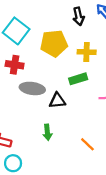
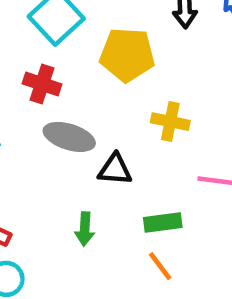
yellow cross: (87, 52) -> (170, 122), moved
green rectangle: (78, 79) -> (163, 223), moved

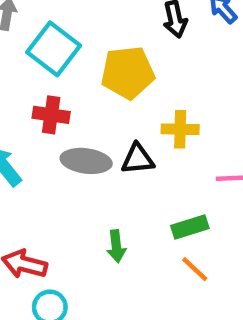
black triangle: (115, 169) -> (138, 159), moved

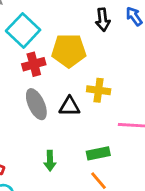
red cross: (51, 115) -> (34, 64), moved, turned -30
gray ellipse: (86, 161) -> (36, 104), turned 52

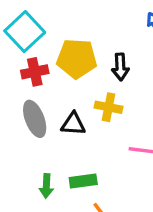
black arrow: (103, 20) -> (120, 67), moved
green rectangle: (98, 153) -> (83, 181), moved

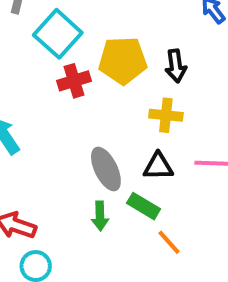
gray ellipse: (35, 119) -> (106, 169), moved
black triangle: (73, 124) -> (158, 166), moved
green rectangle: (83, 181) -> (144, 206), turned 44

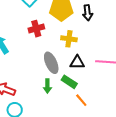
red cross: (74, 81) -> (36, 29), moved
yellow cross: (166, 115) -> (69, 39), moved

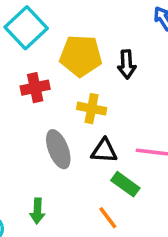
green rectangle: (69, 82) -> (125, 184), moved
green arrow: (47, 86) -> (37, 211), moved

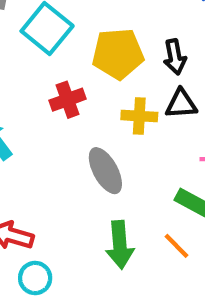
black triangle: (104, 151) -> (181, 104), moved
green arrow: (37, 211) -> (120, 245), moved, size x1.5

